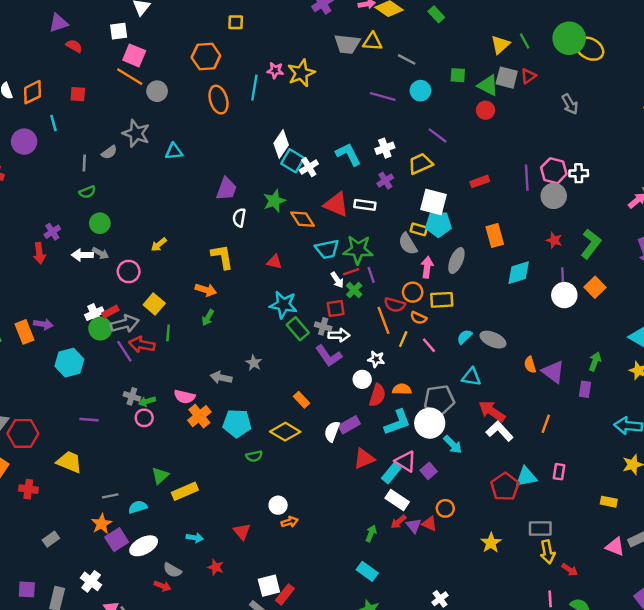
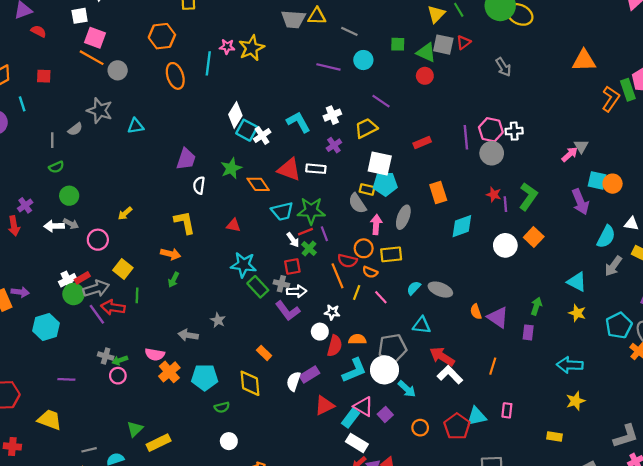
purple line: (563, 276) -> (505, 204), moved
yellow diamond: (285, 432) -> (250, 383), turned 56
white circle: (278, 505) -> (229, 441), moved
orange circle: (445, 508) -> (420, 428), moved

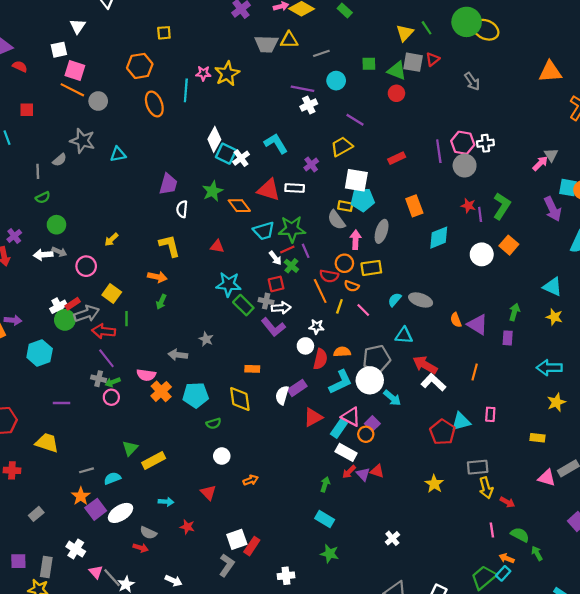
gray line: (349, 31) -> (321, 53), turned -42
white cross: (332, 115) -> (309, 105), moved
purple line: (97, 314) -> (106, 358), moved
orange rectangle: (264, 353) -> (252, 369), turned -40
orange circle: (420, 428) -> (366, 434), moved

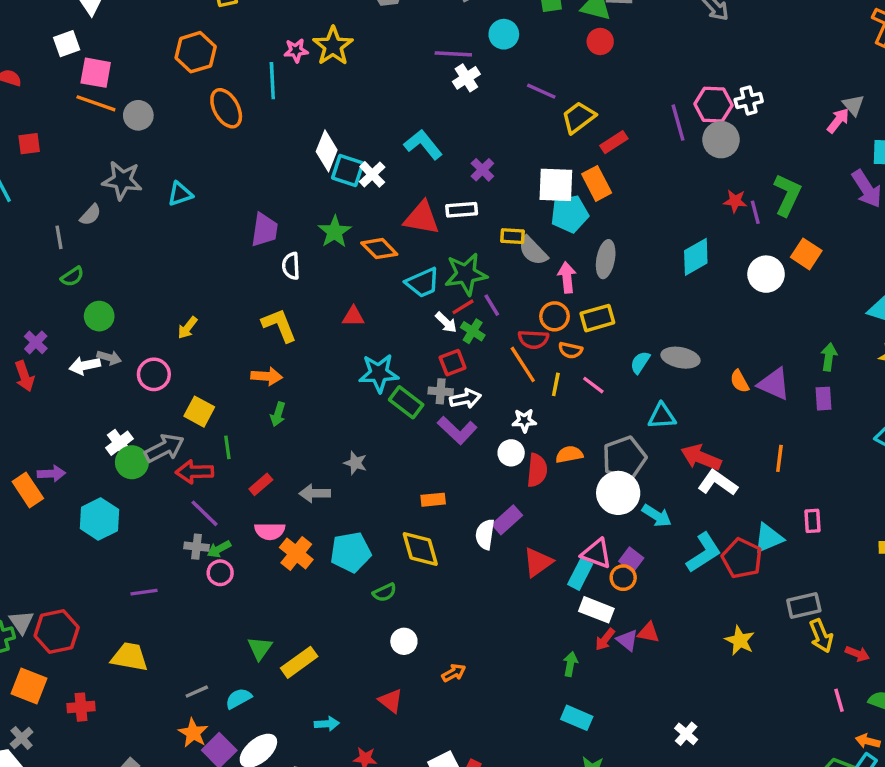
yellow trapezoid: (342, 147) -> (579, 117), moved
yellow rectangle: (345, 206) -> (513, 236), moved
orange rectangle: (414, 206) -> (597, 183), moved
red rectangle: (73, 304) -> (261, 484), moved
cyan L-shape: (341, 382) -> (704, 553), moved

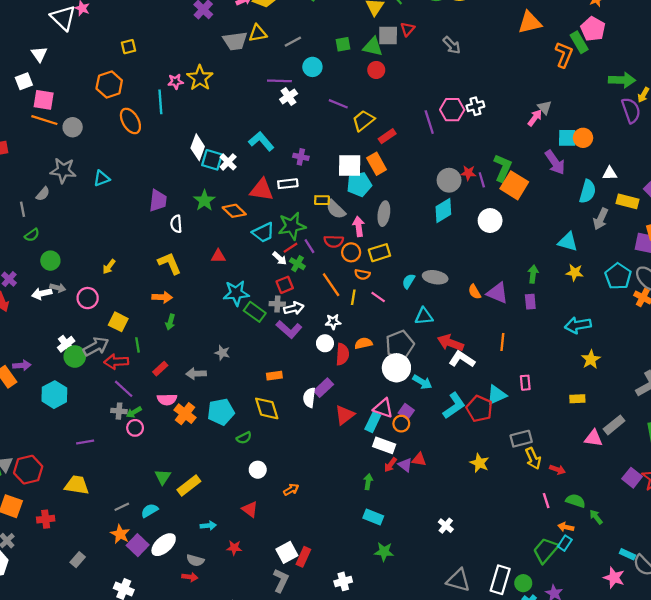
gray circle: (721, 140) -> (449, 180), moved
purple cross: (482, 170) -> (301, 157), turned -32
orange square: (806, 254) -> (514, 185), moved, size x1.4
red semicircle: (533, 339) -> (334, 241), moved

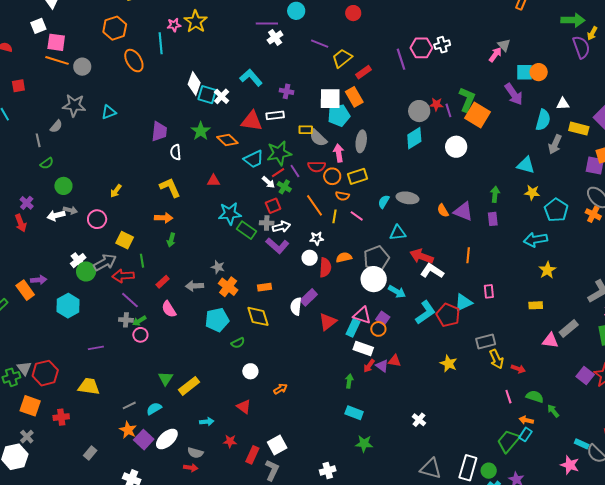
cyan pentagon: (618, 276) -> (556, 210), moved
pink semicircle: (167, 399) -> (169, 309), turned 60
orange cross: (185, 414) -> (228, 287), moved
red rectangle: (303, 557) -> (252, 455), moved

